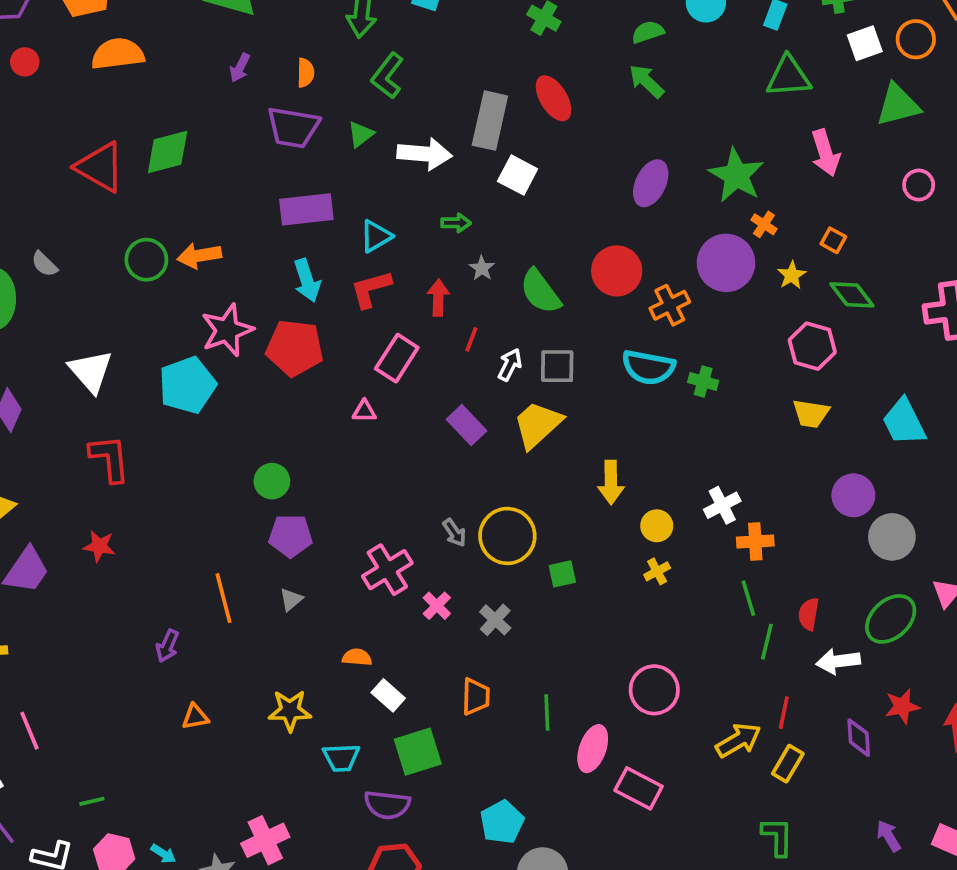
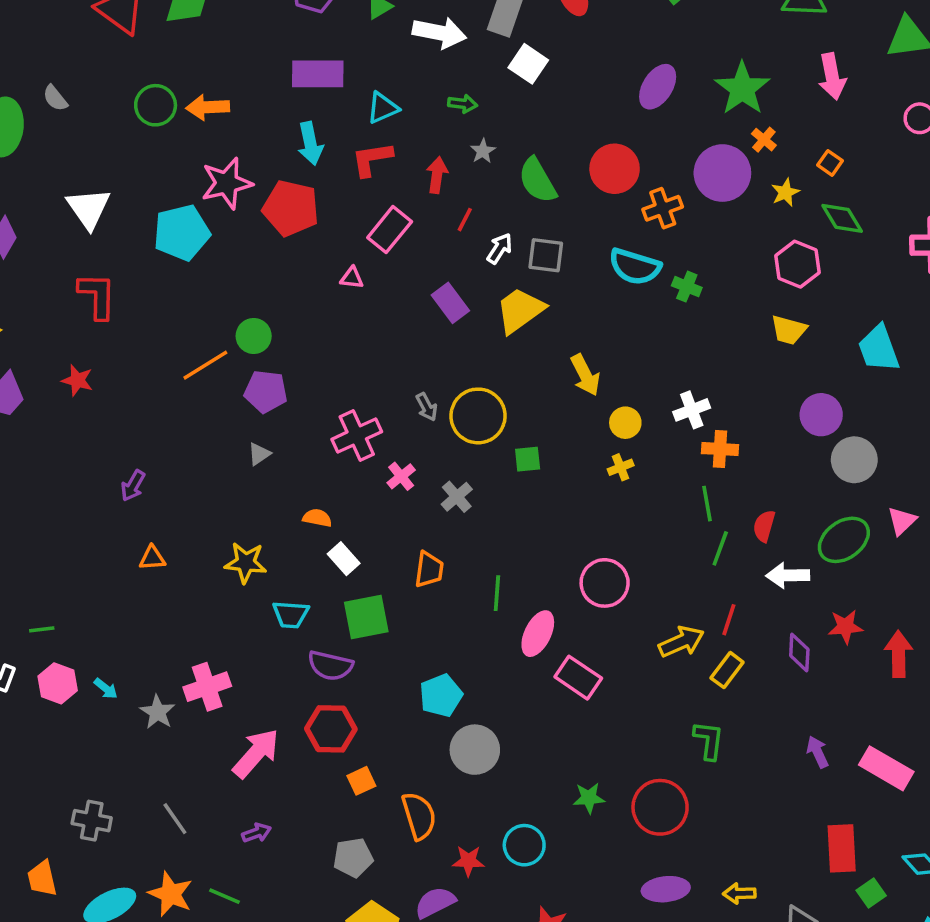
yellow arrow: (611, 482) -> (585, 375), turned -33
orange line: (224, 598) -> (205, 365), moved, turned 66

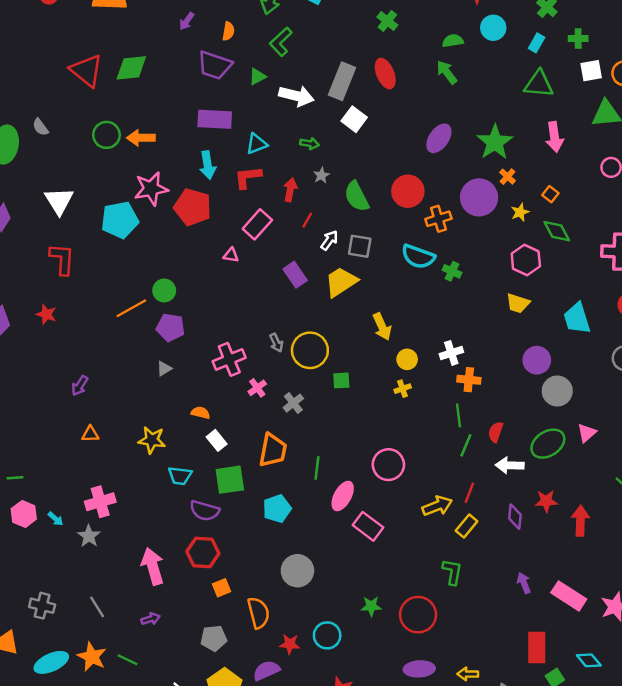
orange trapezoid: (429, 570) -> (273, 450), size x1.4
pink cross: (207, 687) -> (100, 502), moved
cyan pentagon: (441, 695) -> (277, 509), moved
pink arrow: (256, 753) -> (153, 566), turned -60

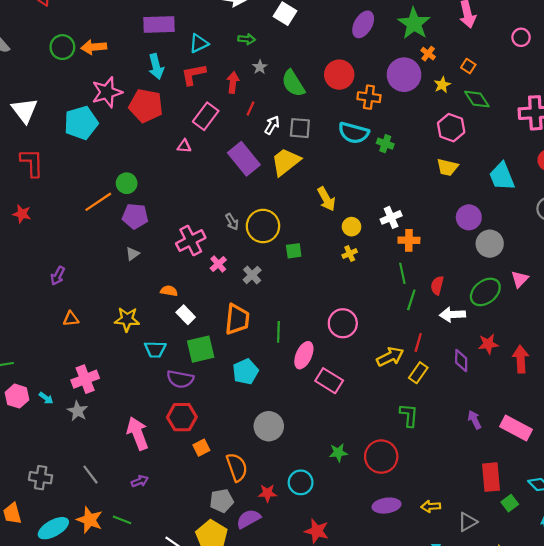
orange cross: (438, 219) -> (369, 97), turned 30
purple rectangle: (295, 275) -> (244, 159), size x1.4
gray pentagon: (214, 638) -> (222, 501), moved

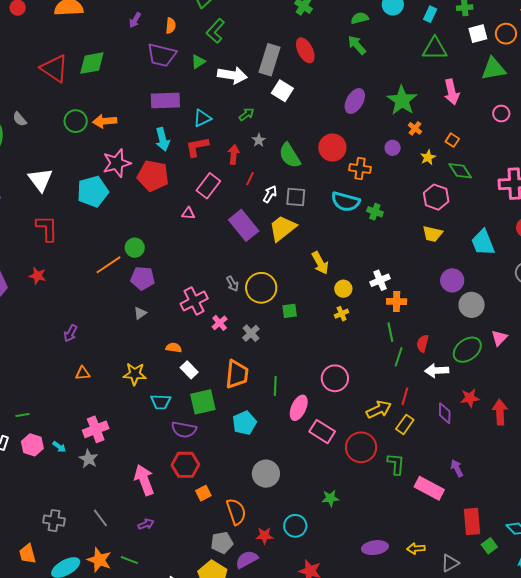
green arrow: (247, 39) -> (247, 114), turned -42
purple circle: (404, 75) -> (393, 148), size x0.5
pink rectangle: (516, 428) -> (429, 488), moved
red circle: (381, 457) -> (361, 447), moved

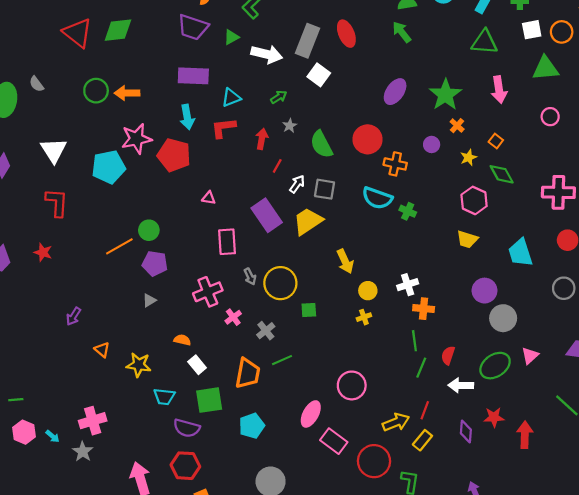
pink rectangle: (208, 186) -> (227, 242), moved, turned -45
orange triangle: (83, 373) -> (102, 350), moved, turned 42
green line: (275, 386) -> (282, 360), moved, turned 60

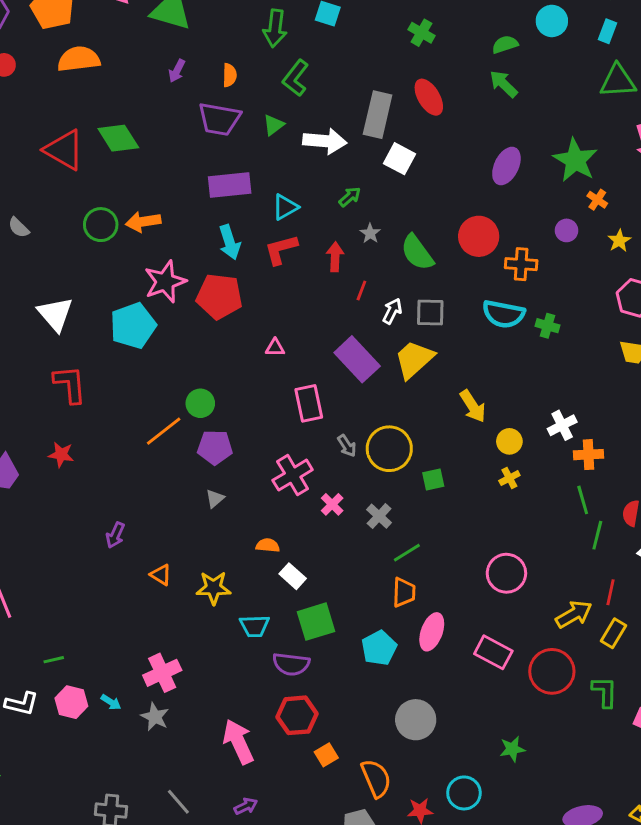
green diamond: (118, 30) -> (118, 138), turned 72
orange trapezoid: (248, 373) -> (404, 592), moved, size x0.7
pink ellipse: (311, 414) -> (432, 632), moved

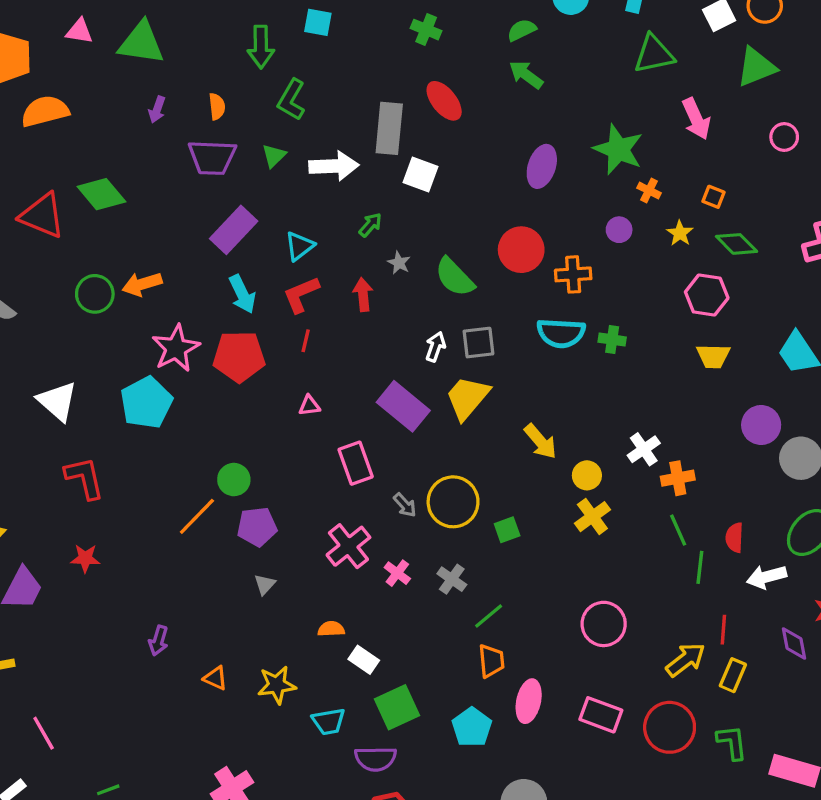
purple rectangle: (230, 185) -> (234, 230), turned -33
red line: (361, 291) -> (306, 341), moved
yellow cross: (509, 478) -> (592, 517), size x1.5

